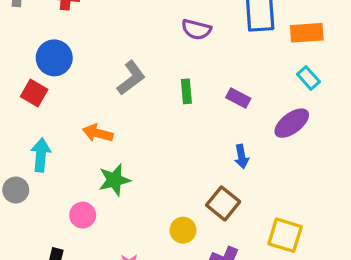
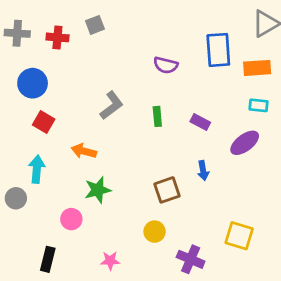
blue circle: (54, 58) -> (33, 83), moved
cyan rectangle: (308, 78) -> (259, 105), turned -42
red square: (34, 93) -> (44, 122), moved
brown square: (223, 203) -> (167, 190), moved, turned 32

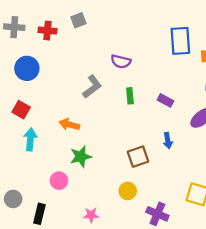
purple semicircle: (166, 65) -> (121, 61), moved
red square: (44, 122) -> (21, 110), moved
gray circle: (16, 198) -> (13, 199), moved

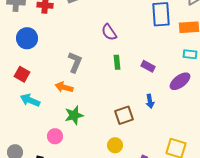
purple semicircle: (121, 61) -> (109, 32), turned 42
gray L-shape: (92, 87) -> (75, 62), moved, turned -30
cyan arrow: (30, 139) -> (30, 100), turned -72

